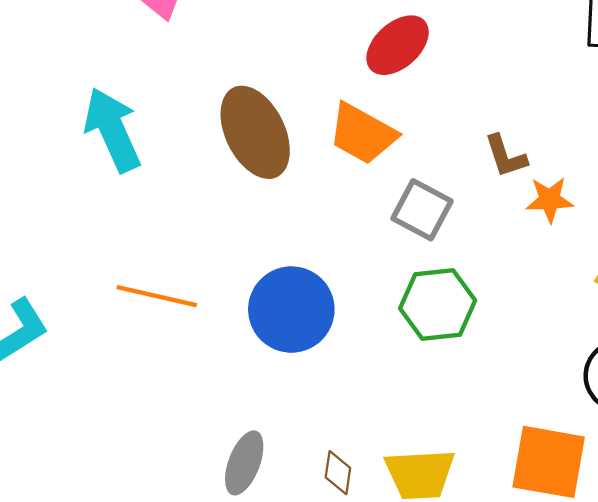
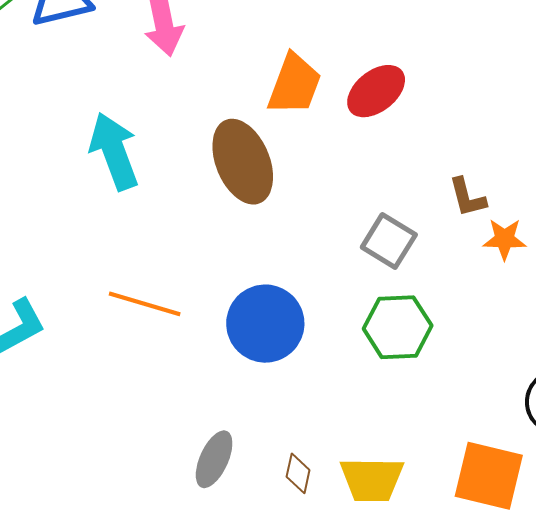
orange trapezoid: (362, 134) -> (294, 84), moved, turned -102

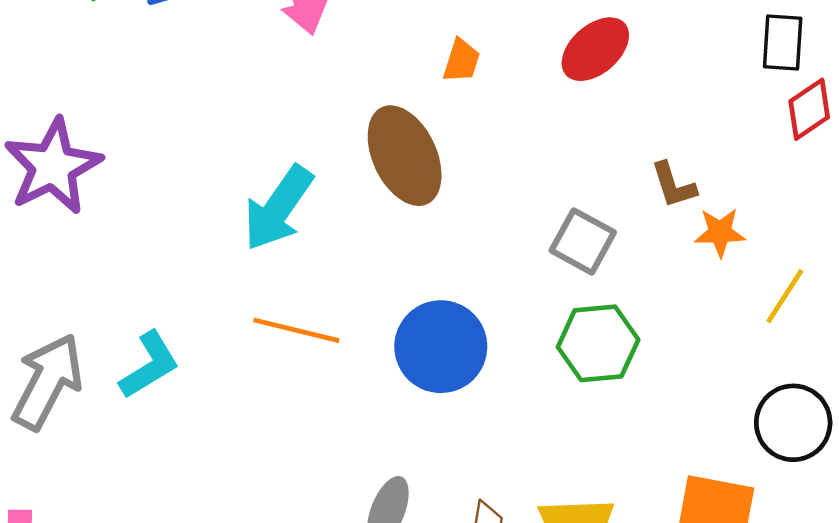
orange trapezoid: (294, 84) -> (461, 61), size x0.6
red ellipse: (376, 91) -> (595, 49), moved
cyan arrow: (114, 151) -> (278, 208), moved, turned -122

